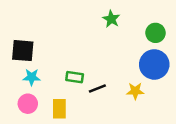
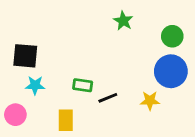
pink circle: (28, 104) -> (15, 115), moved

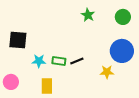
green circle: (172, 36) -> (123, 17), moved
cyan star: (35, 85) -> (39, 61), moved
black line: (108, 98) -> (77, 61), moved

